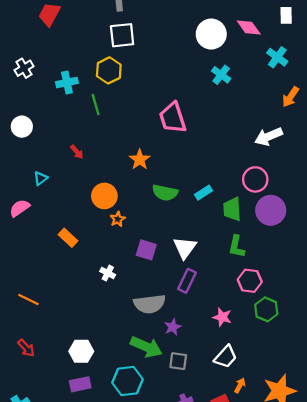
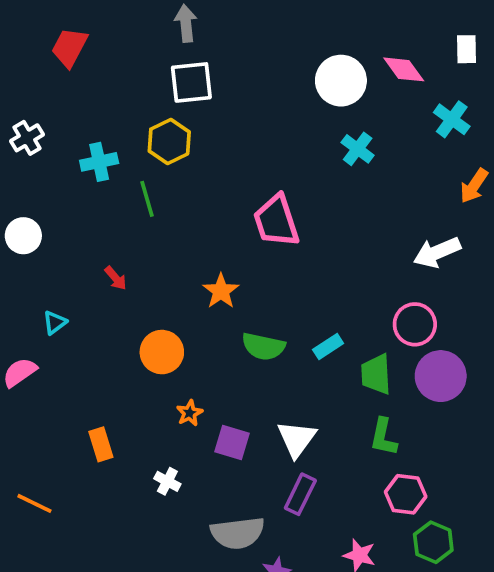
orange star: (118, 219) -> (190, 413), moved
orange rectangle: (68, 238) -> (101, 444), moved, turned 30
orange line: (28, 299) -> (34, 503), moved

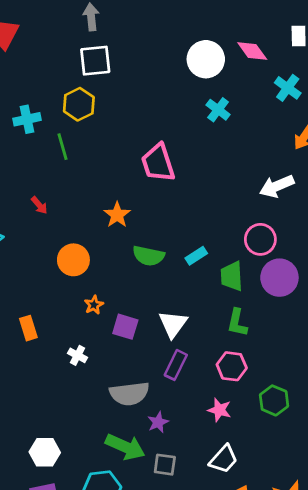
pink hexagon: (406, 494) -> (232, 366), moved

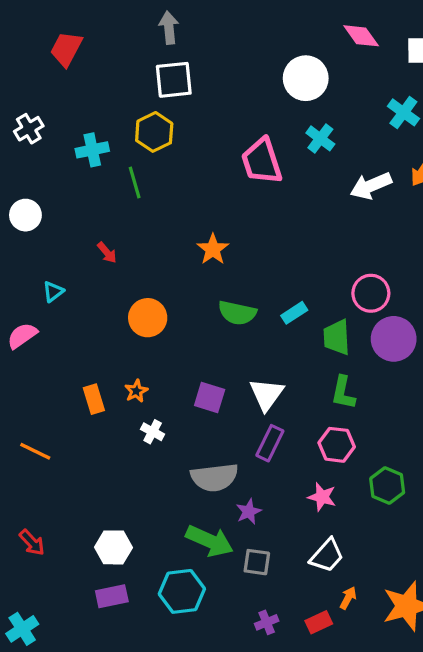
pink diamond: (252, 51) -> (361, 36), moved
pink trapezoid: (158, 163) -> (262, 161), moved
white arrow: (277, 186) -> (371, 186), moved
orange star: (117, 215) -> (213, 249), moved
orange star: (94, 305) -> (136, 391), moved

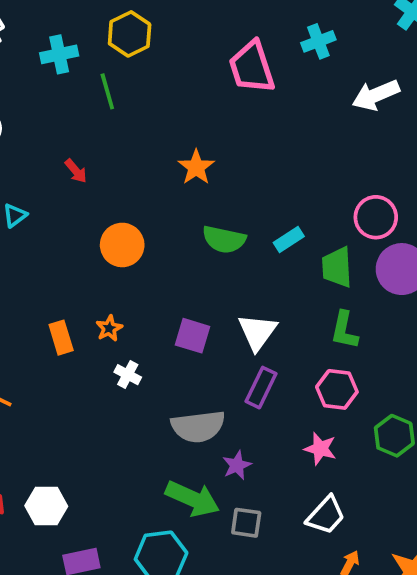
cyan cross: (320, 138) -> (318, 41), turned 32
white hexagon: (113, 547) -> (46, 506), moved

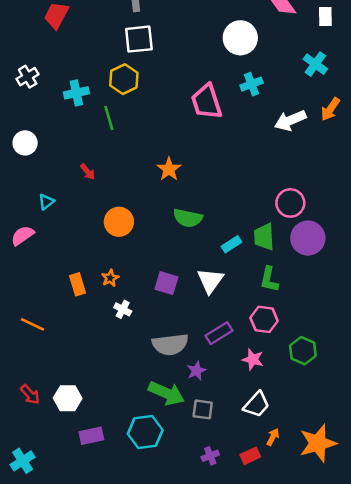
cyan rectangle: (289, 239) -> (232, 244), moved
purple rectangle: (261, 388) -> (219, 333), moved, turned 32

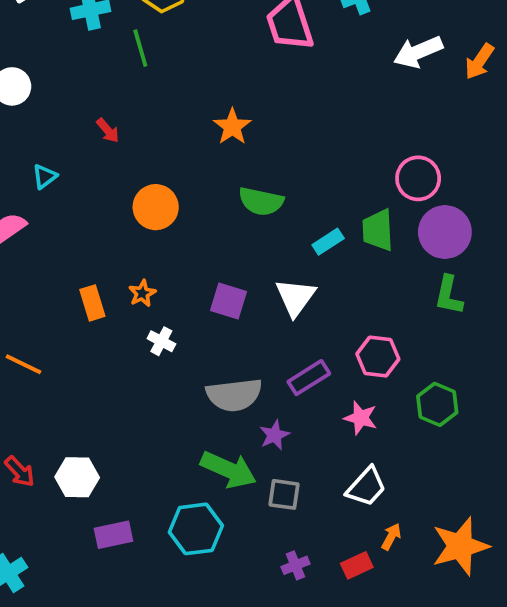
orange arrow: (330, 109) -> (479, 62), moved
green L-shape: (269, 279) -> (449, 295), moved

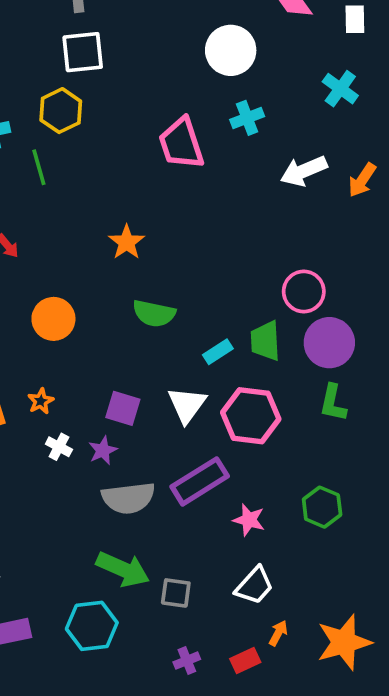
pink hexagon: (378, 357) -> (251, 416), moved, size x1.4
purple rectangle: (309, 378) -> (200, 481), size x1.4
purple star: (274, 435) -> (103, 450), moved

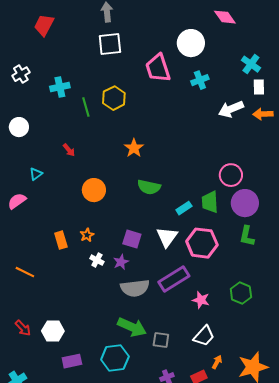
white rectangle: (355, 19) -> (259, 87), moved
yellow hexagon: (61, 111) -> (114, 98), moved
pink trapezoid: (181, 144) -> (158, 68), moved
orange arrow: (362, 180) -> (263, 114), turned 54

